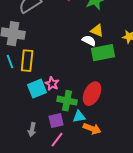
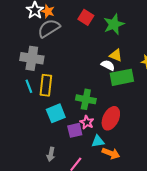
pink star: (52, 84) -> (87, 122), moved
green cross: (67, 101) -> (86, 99), moved
purple square: (56, 121) -> (75, 130), moved

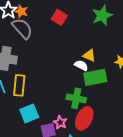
green star: (114, 24) -> (102, 15), moved
gray semicircle: (49, 28) -> (22, 28), turned 80
green cross: (86, 99) -> (76, 98), moved

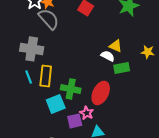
green rectangle: (95, 77) -> (122, 68), size x0.7
green cross: (76, 98) -> (71, 89), moved
red ellipse: (84, 118) -> (101, 93), moved

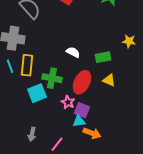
yellow triangle: (116, 46) -> (109, 80), moved
white semicircle: (108, 56) -> (73, 52), moved
purple square: (75, 121) -> (82, 110), moved, turned 35

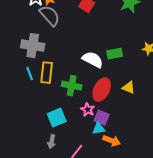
white semicircle: (73, 52) -> (93, 60), size x1.5
green rectangle: (103, 57) -> (115, 54), moved
cyan square: (37, 93) -> (57, 118), moved

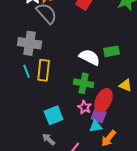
green cross: (72, 86) -> (84, 83), moved
red ellipse: (102, 90) -> (104, 100), moved
orange arrow: (112, 141) -> (109, 138), turned 108
gray arrow: (52, 142) -> (49, 139), turned 120

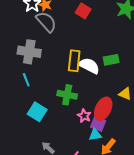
yellow rectangle: (44, 70) -> (74, 61), moved
green cross: (84, 83) -> (67, 95), moved
cyan square: (54, 115) -> (37, 112), moved, turned -36

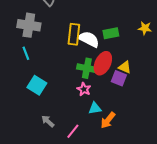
green cross: (67, 95) -> (87, 68), moved
red ellipse: (103, 109) -> (103, 63), moved
purple square: (98, 124) -> (119, 78), moved

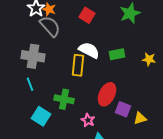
green rectangle: (111, 33) -> (117, 54), moved
white semicircle: (89, 39) -> (89, 50), moved
yellow triangle: (125, 67) -> (140, 118), moved, turned -40
green cross: (87, 68) -> (64, 99), moved

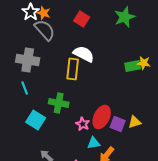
green rectangle: (117, 54) -> (133, 66), moved
red ellipse: (107, 94) -> (102, 117), moved
purple square: (123, 109) -> (118, 124), moved

